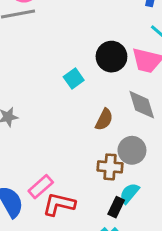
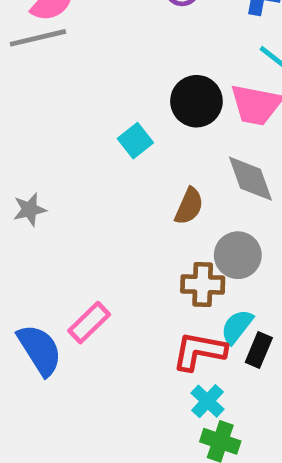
red L-shape: (59, 204) -> (199, 351), moved
black rectangle: (116, 207) -> (259, 350), moved

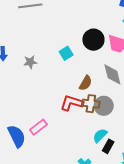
gray star: (30, 210) -> (30, 62), moved
brown cross: (203, 285) -> (91, 104), moved
red L-shape: (199, 351) -> (72, 103), moved

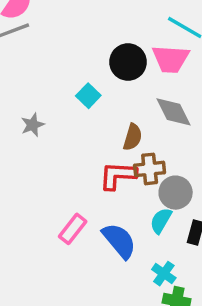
gray circle: (104, 106) -> (176, 193), moved
blue semicircle: (17, 136) -> (119, 241), moved
cyan semicircle: (100, 136) -> (161, 221), moved

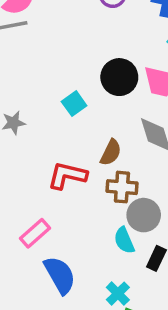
red L-shape: (118, 176) -> (67, 176), moved
cyan semicircle: (161, 221) -> (124, 240), turned -64
blue semicircle: (119, 241) -> (60, 275), moved

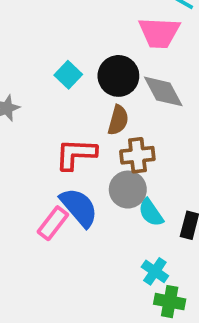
black circle: (119, 77) -> (118, 76), moved
gray circle: (144, 215) -> (128, 190), moved
blue semicircle: (60, 275) -> (79, 207), moved

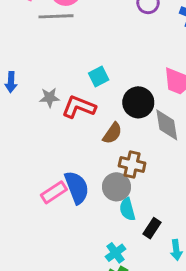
cyan square: (68, 75) -> (99, 77), moved
brown semicircle: (118, 120) -> (112, 133), moved
red L-shape: (76, 154) -> (79, 107), moved

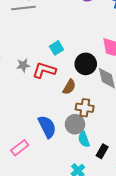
pink rectangle: (54, 192) -> (20, 148), moved

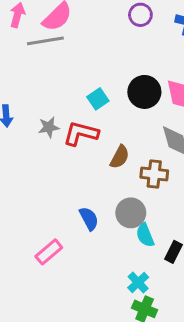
black circle: (86, 64) -> (144, 92), moved
brown cross: (85, 108) -> (154, 174), moved
blue semicircle: (47, 127) -> (89, 219), size x0.7

